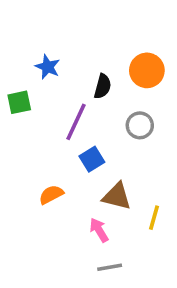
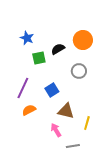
black semicircle: (103, 86) -> (58, 49), turned -136
green square: (19, 102) -> (39, 58), moved
purple line: (76, 122) -> (23, 88), moved
gray line: (110, 267) -> (73, 146), moved

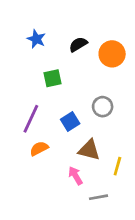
blue star: (27, 38) -> (36, 39), moved
black semicircle: (58, 49) -> (78, 44), moved
gray circle: (79, 71) -> (103, 107), moved

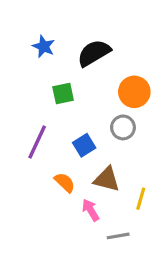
black semicircle: (78, 44) -> (94, 53), size x1.5
orange circle: (112, 54) -> (134, 92), moved
orange semicircle: (39, 149) -> (65, 183), moved, turned 72

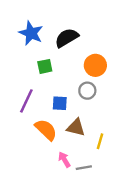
blue star: (44, 46) -> (31, 33), size x1.5
blue square: (84, 145) -> (60, 103), turned 35
orange semicircle: (65, 183) -> (46, 130), size x1.5
pink arrow: (91, 210) -> (64, 160), moved

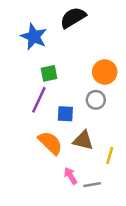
black semicircle: (67, 38) -> (73, 18), moved
purple line: (26, 101) -> (39, 100), moved

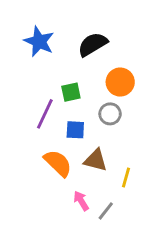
black semicircle: (73, 18) -> (93, 44), moved
green square: (49, 73) -> (71, 92), moved
gray line: (92, 185) -> (106, 211), turned -42

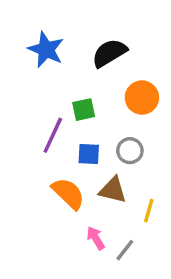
gray circle: (110, 114) -> (130, 151), moved

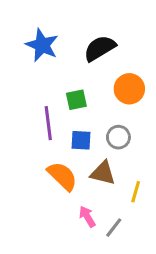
purple line: (53, 135) -> (48, 123), turned -32

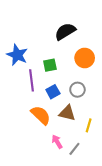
blue star: (42, 45) -> (17, 55), moved
blue square: (81, 140) -> (53, 92), turned -32

